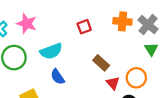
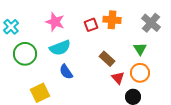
orange cross: (122, 21) -> (112, 20), moved
pink star: (27, 24) -> (55, 22), moved
green triangle: (151, 49) -> (140, 49), moved

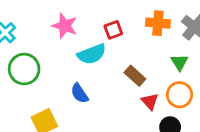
orange cross: (112, 20) -> (158, 23), moved
cyan semicircle: (60, 48) -> (92, 54), moved

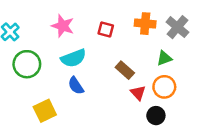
red square: (113, 30) -> (106, 29), turned 35
cyan semicircle: (92, 54) -> (73, 58), moved
green triangle: (180, 62) -> (164, 58), turned 42

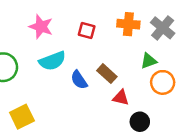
blue semicircle: (76, 86) -> (79, 80), moved
orange circle: (164, 87) -> (163, 82), moved
red triangle: (138, 93) -> (121, 98), turned -35

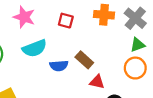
green triangle: (149, 61) -> (138, 45), moved
blue semicircle: (79, 80) -> (59, 66), turned -60

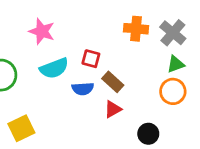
red square: (66, 21) -> (91, 59), moved
red triangle: (97, 82) -> (113, 109), moved, turned -42

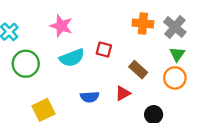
green triangle: (176, 64) -> (177, 54), turned -35
brown rectangle: (113, 82) -> (138, 70), moved
blue semicircle: (83, 89) -> (90, 97), moved

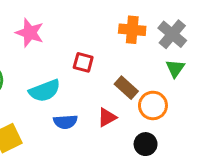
cyan semicircle: (72, 58) -> (45, 91), moved
orange circle: (175, 78) -> (153, 105), moved

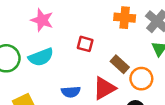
cyan semicircle: (45, 91) -> (41, 57), moved
red triangle: (107, 117) -> (104, 88), size x1.5

